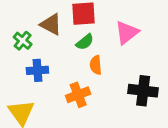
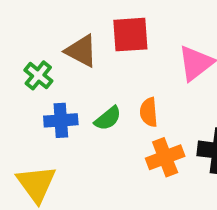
green semicircle: (85, 42) -> (108, 118), moved
orange cross: (78, 95) -> (165, 157), moved

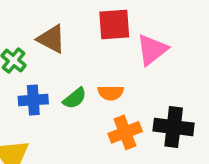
red square: (130, 35) -> (114, 25), moved
orange semicircle: (149, 112) -> (111, 93), turned -85

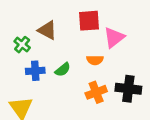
orange semicircle: (111, 93) -> (95, 60), moved

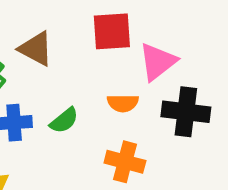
black cross: (128, 89) -> (186, 112), moved
orange cross: (96, 92) -> (125, 162), turned 36

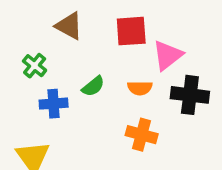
brown triangle: (36, 49) -> (69, 26), moved
green semicircle: (64, 120) -> (93, 86), moved

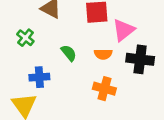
green semicircle: (93, 86) -> (69, 53), turned -90
blue cross: (54, 104) -> (39, 77), moved

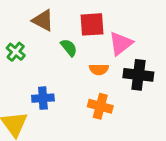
green semicircle: (69, 53) -> (69, 48), moved
blue cross: (39, 77) -> (43, 98), moved

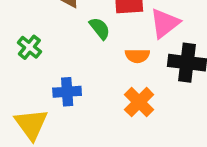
green cross: (16, 52) -> (29, 47), moved
orange cross: (100, 106) -> (139, 102), turned 30

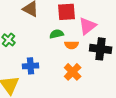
green semicircle: (100, 28) -> (57, 34), moved, turned -64

